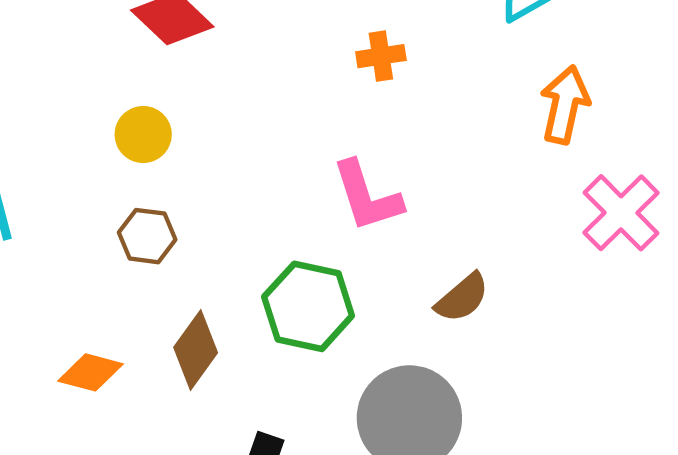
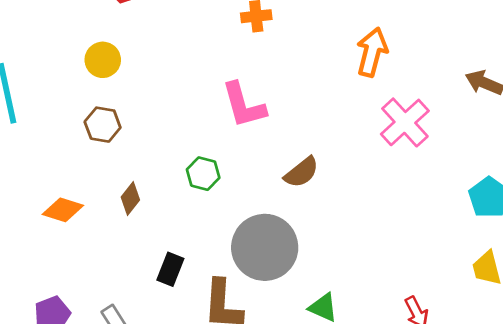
green hexagon: (308, 306) -> (203, 174), size x0.6
brown diamond: (196, 350) -> (130, 198), size x0.7

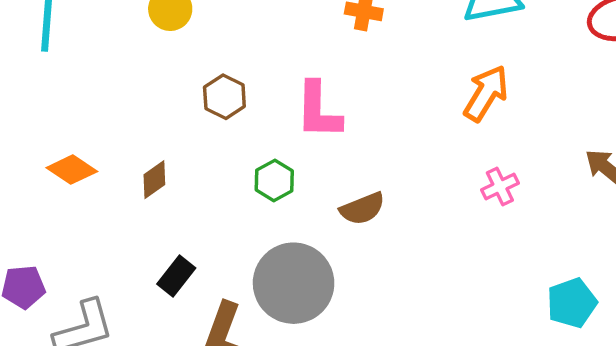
pink cross: (405, 122) -> (500, 186), size x0.6
brown hexagon: (103, 125) -> (224, 97), moved
green hexagon: (203, 174) -> (274, 180), moved

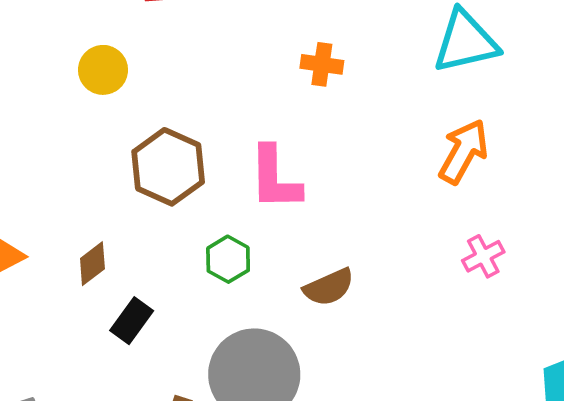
brown hexagon: (224, 97) -> (168, 167), size x1.5
black rectangle: (176, 276) -> (132, 321), moved

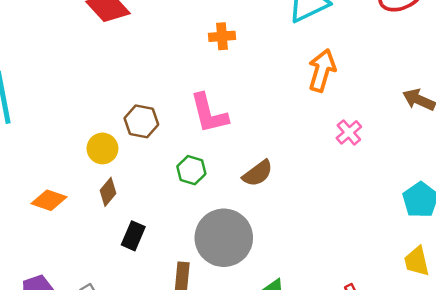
yellow circle: (103, 70) -> (102, 148), moved
brown hexagon: (168, 167) -> (141, 121), size x0.7
black rectangle: (132, 321) -> (133, 236), moved

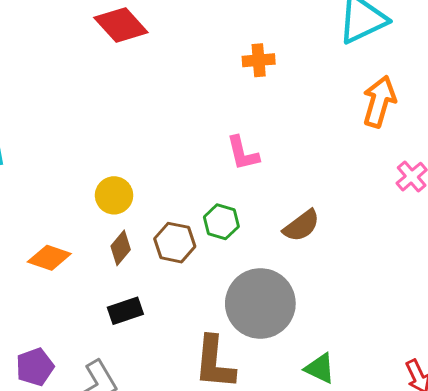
pink L-shape: (209, 113) -> (243, 153), size x0.7
brown hexagon: (141, 121) -> (175, 243), moved
black rectangle: (133, 236) -> (125, 311), moved, turned 48

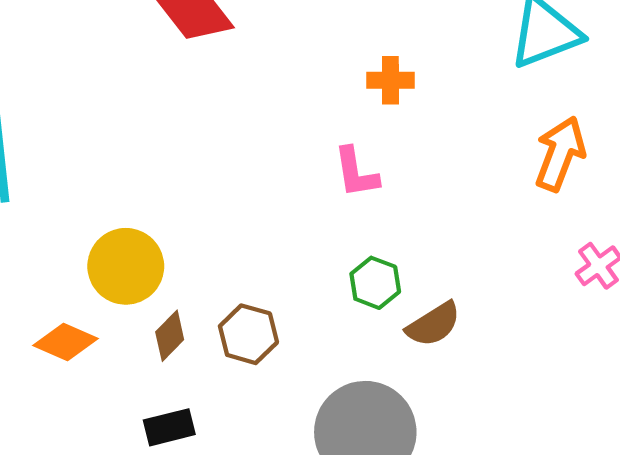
pink L-shape: (243, 153) -> (356, 172), moved
yellow circle: (114, 195) -> (126, 266), moved, size x1.4
green hexagon: (221, 222) -> (375, 283), moved

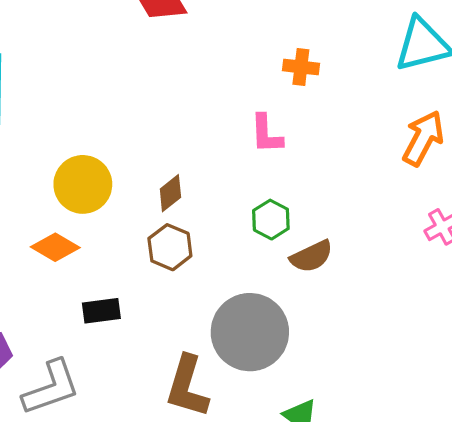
brown diamond: (170, 336) -> (170, 193), moved
orange diamond: (65, 342) -> (55, 247), moved

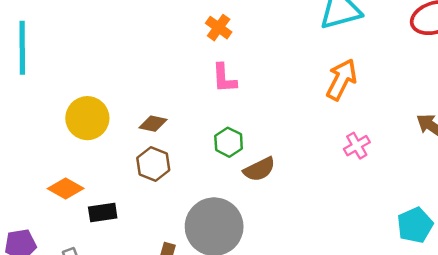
orange cross: (301, 67) -> (219, 28), moved, turned 30
brown diamond: (170, 193) -> (153, 124), turned 52
orange diamond: (55, 247) -> (66, 189), moved

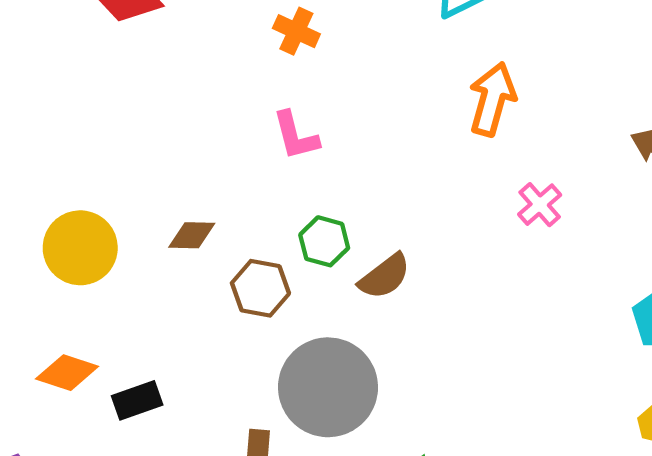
orange cross: (219, 28) -> (296, 31), moved
brown hexagon: (153, 164) -> (260, 288), moved

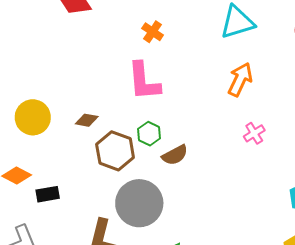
pink L-shape: (296, 136) -> (144, 81), size x1.6
brown hexagon: (260, 288) -> (115, 151), size x1.4

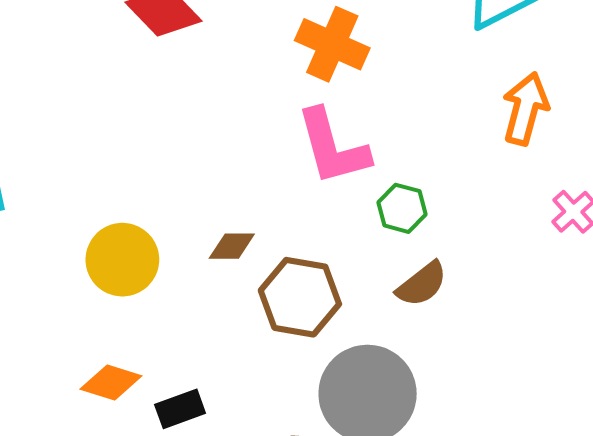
orange cross: (153, 32) -> (332, 44), size x1.6
green hexagon: (149, 134) -> (402, 208), moved

